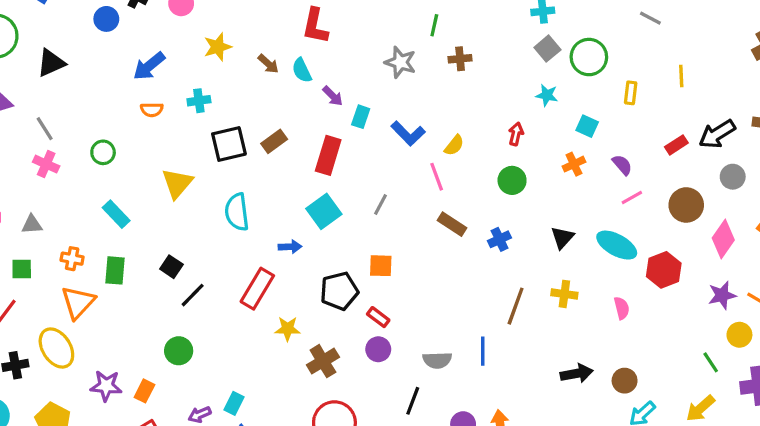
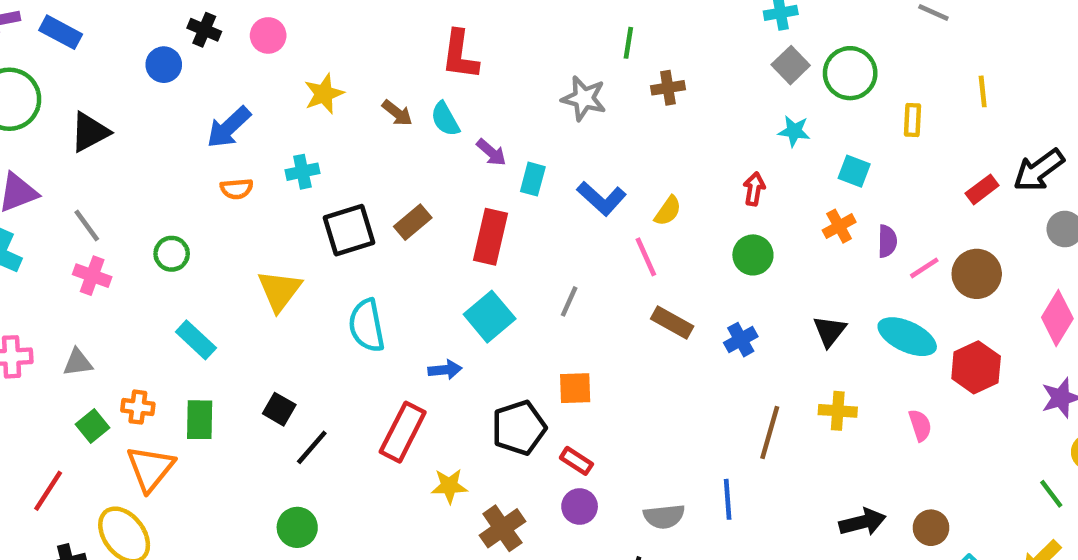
purple semicircle: (622, 165) -> (887, 241), moved, turned 45
brown circle: (686, 205) -> (977, 274), moved
green square: (22, 269) -> (93, 426), moved, turned -35

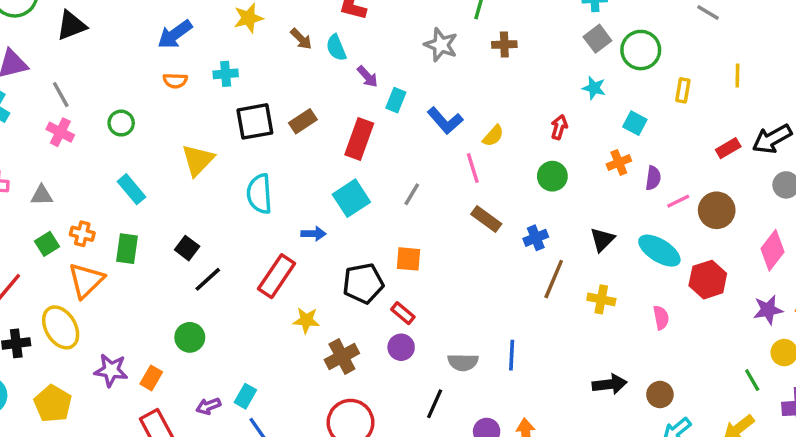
brown line: (770, 432) -> (554, 279), moved

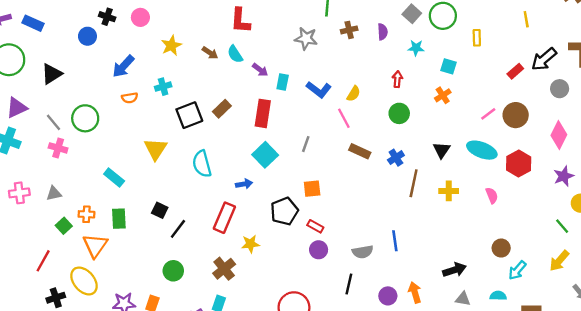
yellow line: (737, 75) -> (526, 19), moved
green circle: (121, 123) -> (85, 118), moved, size x1.5
purple semicircle: (653, 178) -> (383, 32), moved
brown cross: (342, 357) -> (224, 269), moved
black arrow: (610, 384) -> (454, 270), moved

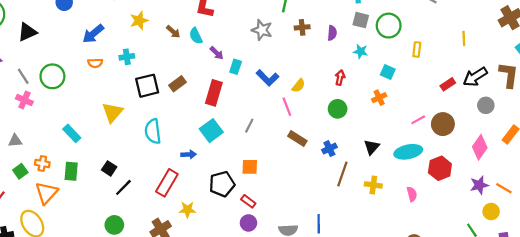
gray square: (412, 14) -> (361, 20), turned -35
cyan ellipse: (482, 150) -> (408, 152), turned -40

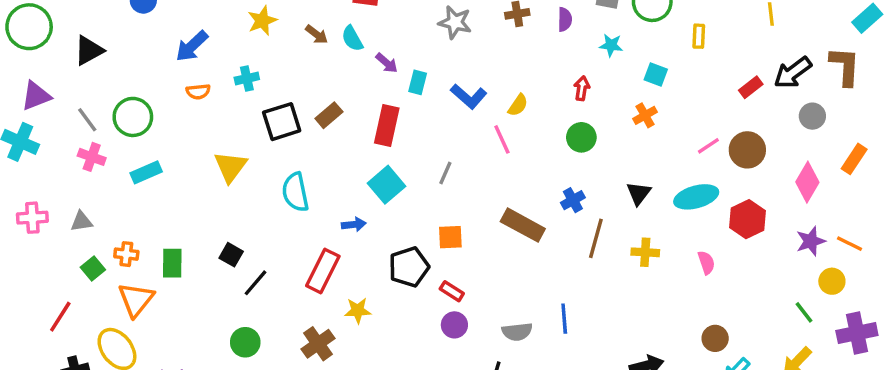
cyan rectangle: (72, 133) -> (146, 172), moved, turned -66
brown rectangle: (297, 139) -> (523, 225), moved, size x1.4

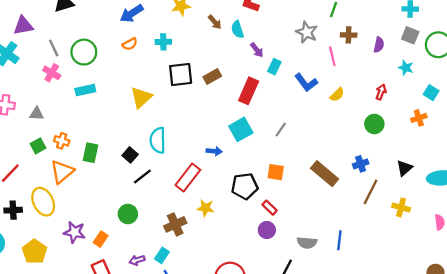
orange semicircle: (198, 92) -> (130, 44), turned -35
pink line: (502, 139) -> (332, 56), moved
cyan semicircle: (295, 192) -> (158, 140), moved

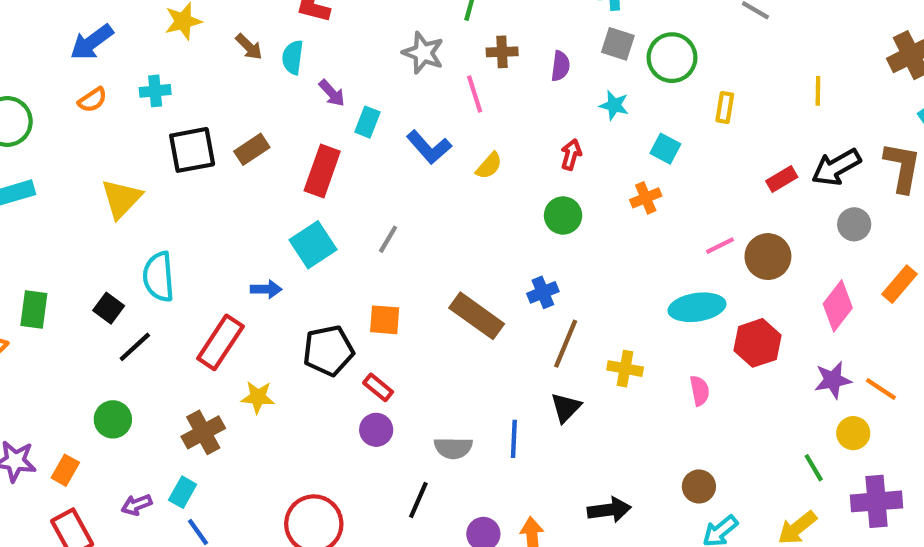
cyan semicircle: (237, 29) -> (293, 57), turned 30
black triangle: (404, 168) -> (566, 408), moved

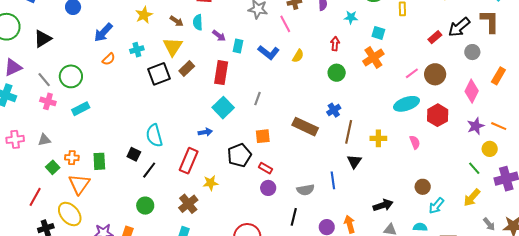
orange cross: (646, 198) -> (373, 57), size x1.5
yellow triangle: (121, 199) -> (173, 47), moved

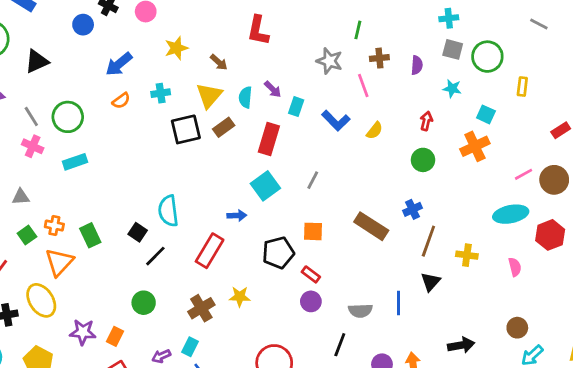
cyan semicircle: (198, 22) -> (245, 97), moved
green rectangle: (99, 161) -> (90, 235), turned -30
yellow star: (211, 183) -> (240, 297), moved

